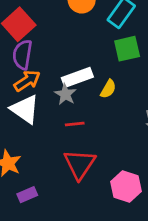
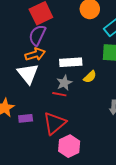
gray star: (65, 94) -> (64, 83), moved
pink hexagon: (126, 187) -> (69, 146), moved
purple rectangle: (27, 195) -> (26, 118), moved

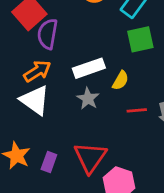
purple semicircle: (37, 35) -> (48, 34), moved
red line: (59, 94) -> (137, 110), moved
purple rectangle: (26, 118) -> (49, 162), turned -48

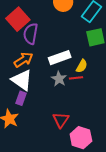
red line: (137, 110) -> (76, 78), moved
red triangle: (90, 157) -> (61, 120), size x0.7
purple rectangle: (49, 162) -> (21, 98), moved

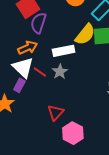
yellow semicircle: (82, 66) -> (85, 34), moved, size x1.6
red line: (76, 78) -> (40, 72), moved, turned 32

